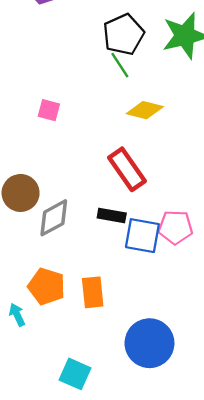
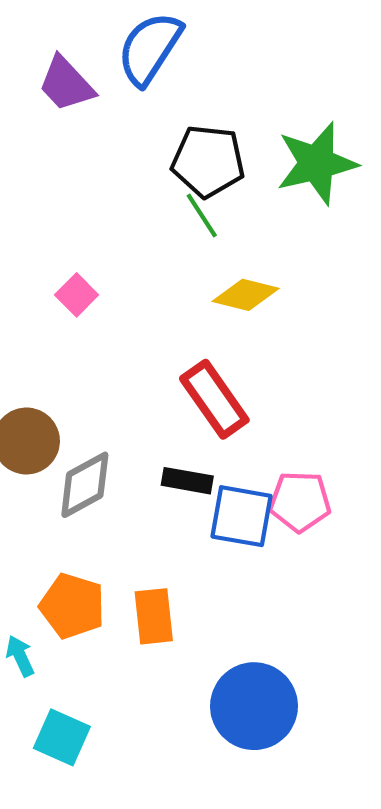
black pentagon: (123, 34) -> (208, 161), turned 30
pink square: (49, 110) -> (77, 295), turned 30
cyan square: (75, 374) -> (62, 737), moved

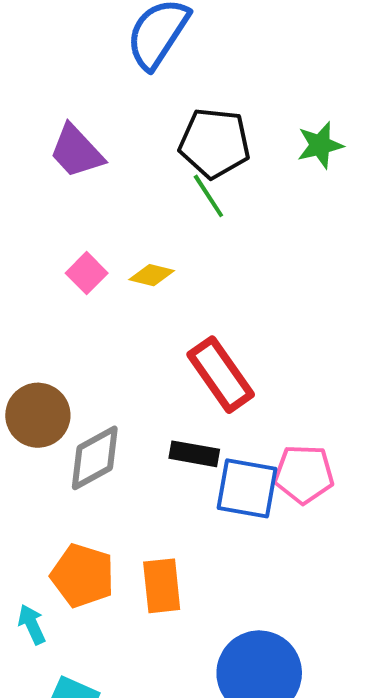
purple trapezoid: (66, 84) -> (76, 151), moved
green star: (317, 163) -> (320, 145), size x0.6
yellow diamond: (246, 295) -> (152, 275), moved, size x0.7

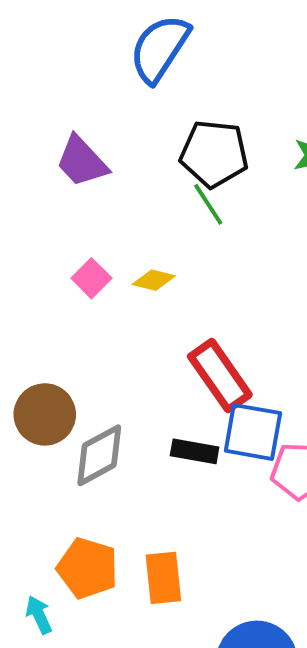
blue square: (247, 488) -> (253, 432), moved

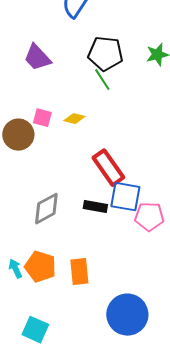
pink square: (91, 278) -> (42, 118), turned -30
brown circle: (45, 414) -> (18, 135), moved
cyan arrow: (39, 615) -> (15, 269), moved

